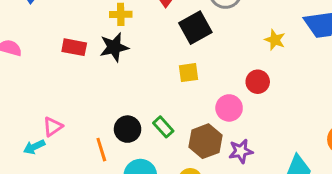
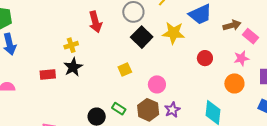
black square: (195, 28) -> (142, 37), moved
yellow star: (275, 40) -> (173, 33), size x1.6
red circle: (258, 82) -> (205, 58), moved

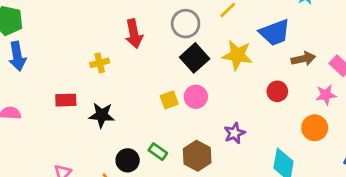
brown arrow: (232, 25) -> (303, 59), moved
black star: (73, 67) -> (102, 115), moved, turned 30
pink circle: (157, 84) -> (196, 97), moved
purple star: (172, 110) -> (234, 133), moved

